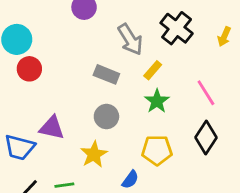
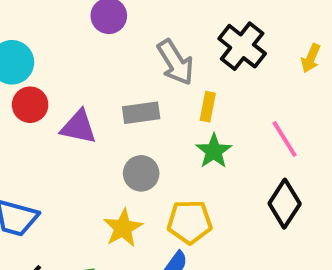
yellow rectangle: (153, 70) -> (208, 107), turned -30
gray rectangle: (106, 74) -> (141, 113), turned -30
purple triangle: (52, 128) -> (79, 127), moved
yellow pentagon: (157, 150) -> (190, 222), moved

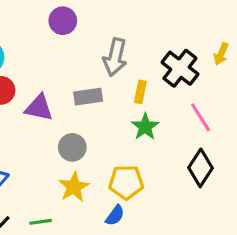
black cross: (242, 46) -> (180, 68), moved
gray arrow: (175, 62) -> (115, 57), turned 45
gray circle: (141, 173) -> (72, 147), moved

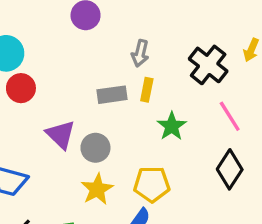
gray arrow: (115, 57) -> (140, 53), size x0.7
yellow rectangle: (140, 92) -> (147, 90), moved
purple triangle: (39, 108) -> (61, 134), moved, turned 32

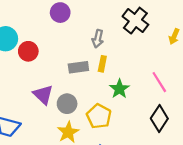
black cross: (208, 65) -> (135, 21), moved
red circle: (21, 88) -> (28, 51), moved
yellow pentagon: (152, 184) -> (99, 116), moved, turned 30

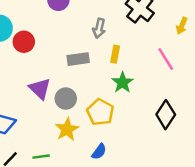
yellow rectangle: (102, 64) -> (115, 54), moved
pink line: (159, 82) -> (166, 59), moved

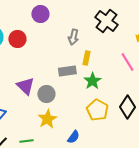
red circle: (24, 42) -> (17, 39), moved
gray rectangle: (78, 59) -> (67, 71), moved
yellow pentagon: (100, 112) -> (97, 110), moved

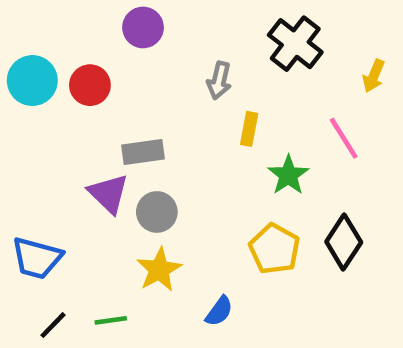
gray rectangle: (67, 71) -> (143, 152), moved
green star: (92, 81) -> (288, 175), moved

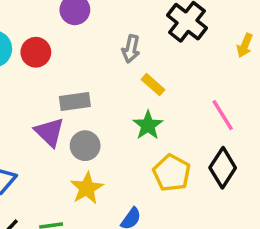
yellow rectangle: (249, 129) -> (153, 85), turned -60
pink line: (344, 138) -> (223, 115), moved
green star: (288, 175) -> (148, 125), moved

